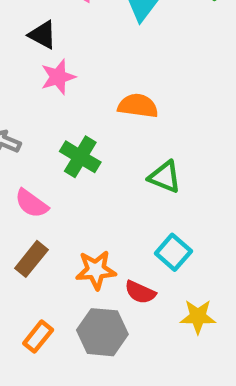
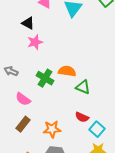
orange semicircle: (138, 106) -> (67, 71), moved
cyan square: (173, 252) -> (97, 129), moved
red semicircle: (140, 292) -> (82, 117), moved

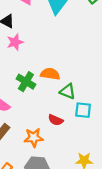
red semicircle: (82, 117) -> (56, 120), moved
cyan square: (97, 129) -> (83, 110), moved, turned -35

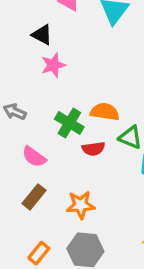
red semicircle: (56, 120) -> (93, 149), moved, turned -32

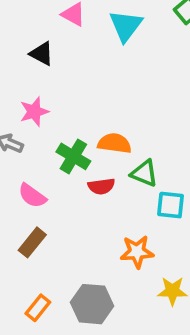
pink star: (53, 65) -> (34, 112), moved
orange star: (81, 205) -> (137, 252), moved

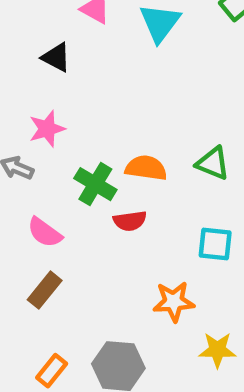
green triangle: (144, 173) -> (213, 163), moved

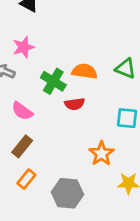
orange star: (174, 302) -> (102, 154), turned -30
orange rectangle: (52, 371) -> (26, 179), moved

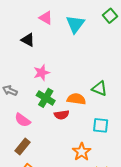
pink star: (24, 47) -> (42, 73), moved
orange semicircle: (84, 71) -> (76, 99), moved

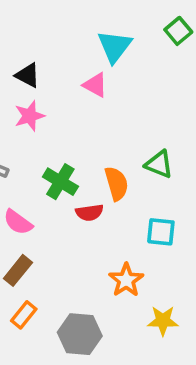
pink triangle: (46, 18) -> (95, 85), moved
pink star: (42, 73) -> (30, 116), moved
orange semicircle: (76, 99) -> (116, 184), turned 66

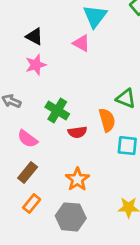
orange semicircle: (116, 184) -> (107, 120), moved
orange star: (126, 280) -> (77, 179), moved

